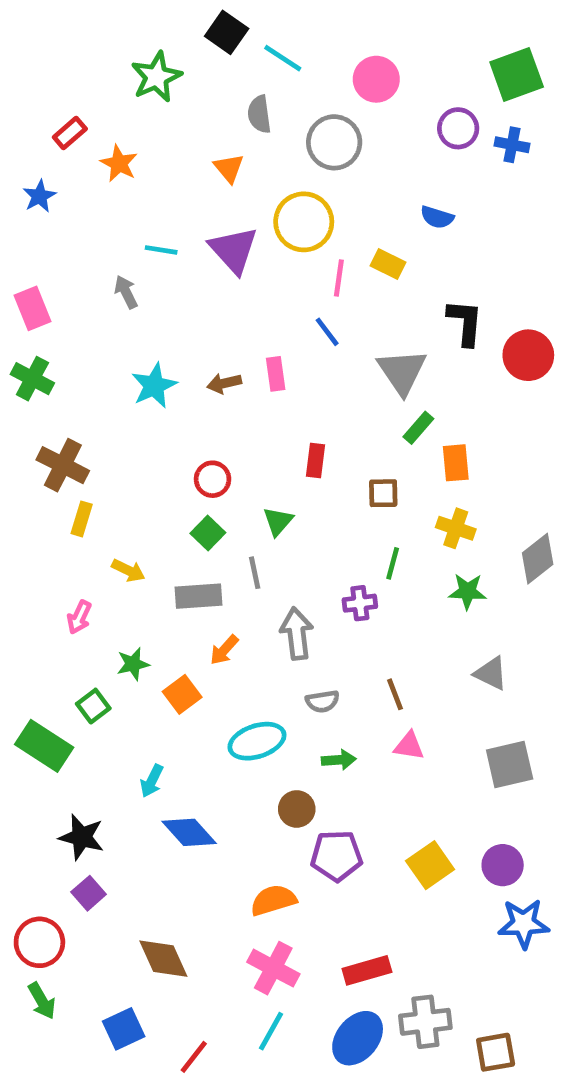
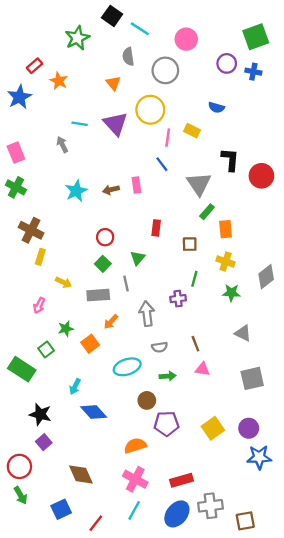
blue star: (39, 196) -> (19, 97), size x1.5

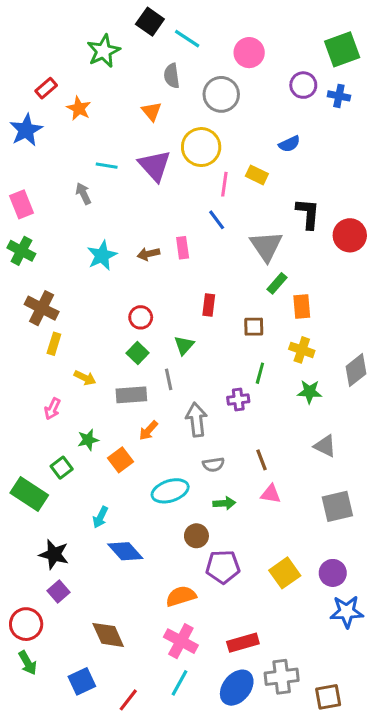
blue semicircle: (216, 107) -> (289, 144), turned -42

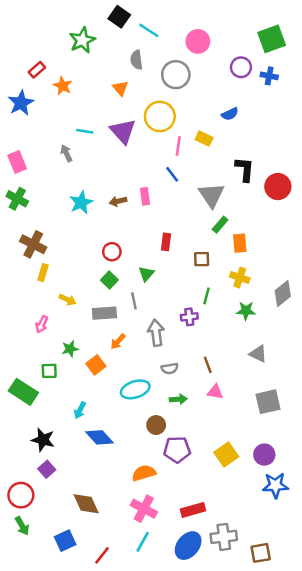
green square: (62, 468) -> (49, 371), turned 35

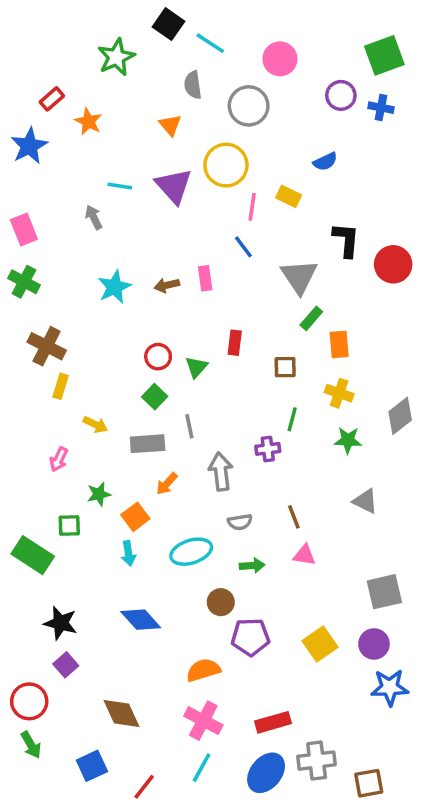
green triangle: (146, 274) -> (196, 367), moved
gray square: (268, 402) -> (384, 592), moved
cyan arrow: (80, 410) -> (128, 553), moved, turned -35

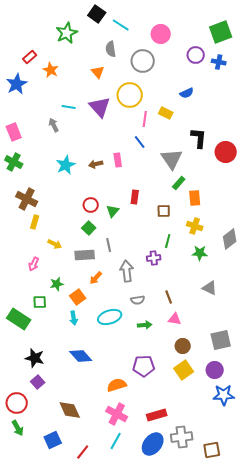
brown circle: (221, 602) -> (183, 346), moved

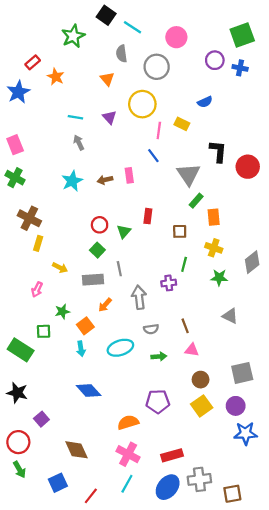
purple triangle: (100, 107) -> (109, 117), size x0.6
gray arrow: (54, 125) -> (79, 143), moved
black star: (35, 358) -> (17, 393), moved

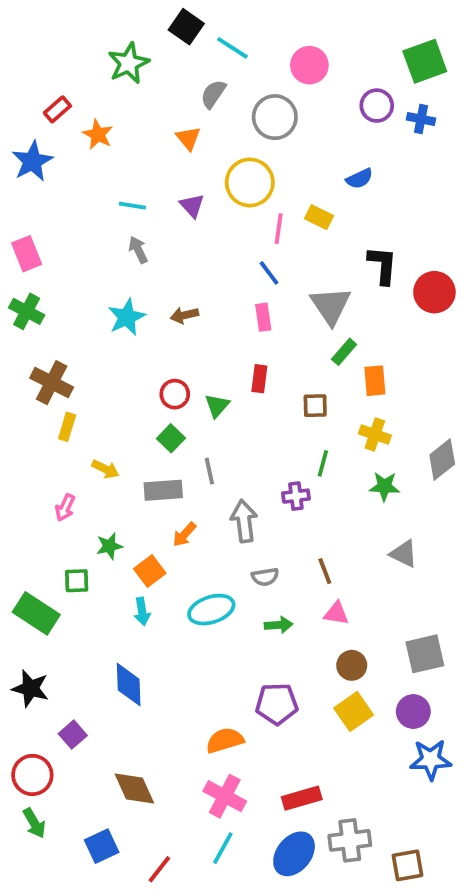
gray semicircle: (122, 54) -> (213, 94), turned 42
pink rectangle: (129, 175) -> (263, 317), moved
blue diamond: (89, 391) -> (129, 685), moved, turned 40

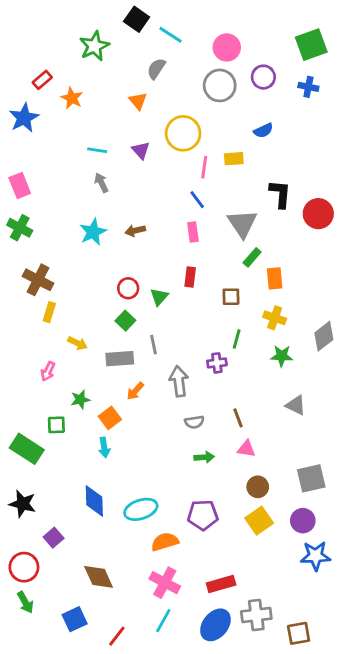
purple circle: (377, 106) -> (263, 77), moved
gray circle: (275, 117) -> (220, 85), moved
yellow rectangle: (319, 217) -> (234, 159), turned -30
cyan ellipse: (211, 610) -> (141, 509), moved

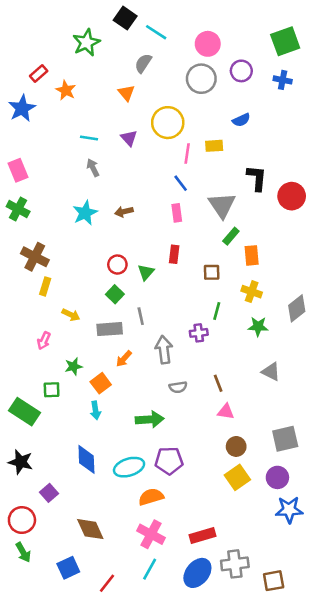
green arrow: (204, 457) -> (150, 419), moved, size x1.5
purple pentagon: (203, 515) -> (169, 461), moved

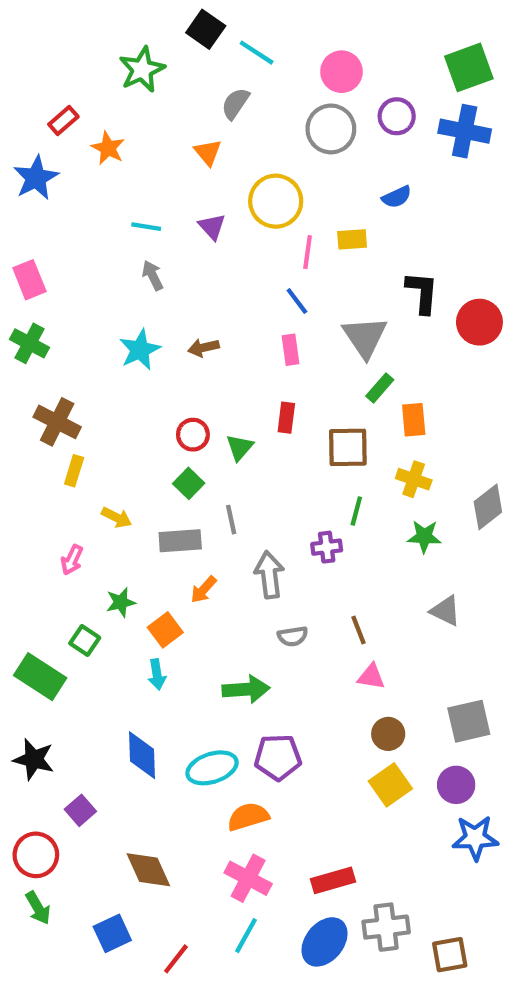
blue cross: (283, 80) -> (465, 131), size x1.6
brown square: (212, 272) -> (348, 447), size x1.5
green square: (52, 390) -> (85, 641), turned 36

